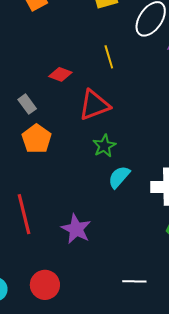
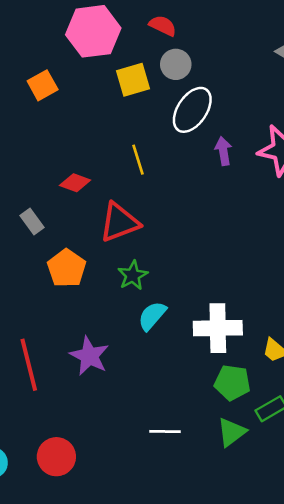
orange pentagon: (37, 139) -> (67, 268), moved
purple star: (76, 229) -> (89, 356), moved
white line: (134, 281) -> (165, 431), moved

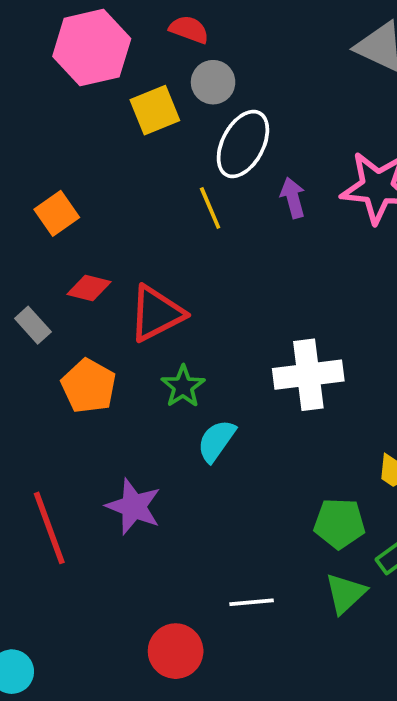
orange square: (43, 85) -> (57, 213), moved
yellow line: (138, 160) -> (210, 208), moved
red diamond: (75, 183) -> (89, 288), moved
white cross: (218, 328) -> (308, 375), moved
red circle: (56, 457) -> (176, 651), moved

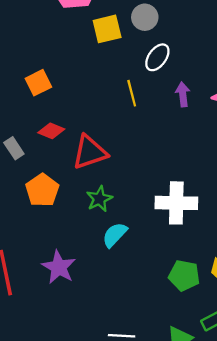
white ellipse: (243, 144) -> (157, 57), size x0.7
green pentagon: (339, 523) -> (184, 276), moved

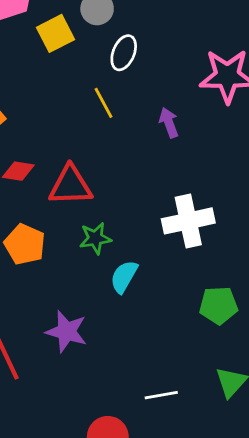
purple arrow: (183, 94) -> (169, 123), moved
red triangle: (90, 152) -> (70, 185), turned 30
green star: (99, 199) -> (95, 238), turned 30

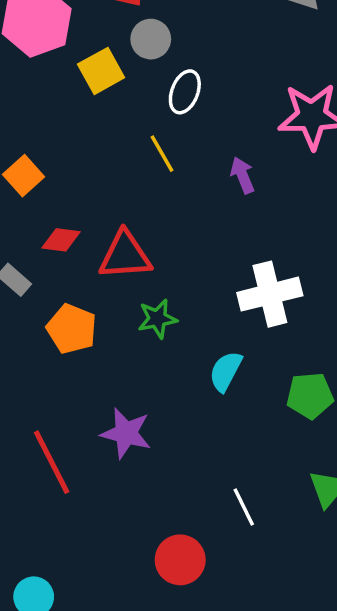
cyan semicircle: (124, 277) -> (226, 371), moved
white line: (161, 395) -> (244, 507), turned 76

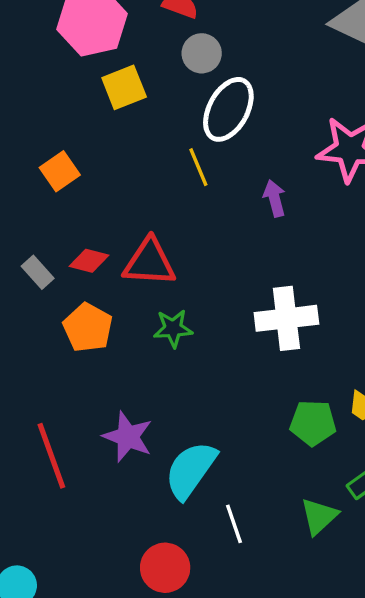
yellow square: (101, 71) -> (124, 87), moved
white ellipse: (185, 92) -> (228, 109), size x1.5
red diamond: (61, 240) -> (89, 261), moved
cyan semicircle: (226, 371) -> (191, 470), moved, size x1.5

